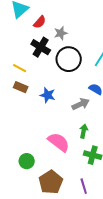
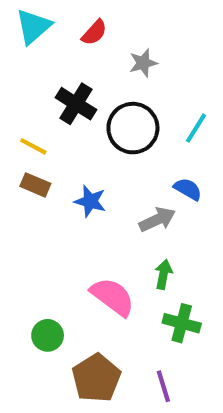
red semicircle: (40, 22) -> (94, 33), moved
gray star: (61, 33) -> (143, 63), moved

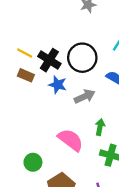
black cross: (76, 104) -> (49, 60), moved
black circle: (133, 128) -> (82, 58), moved
gray arrow: (157, 220) -> (85, 96), moved

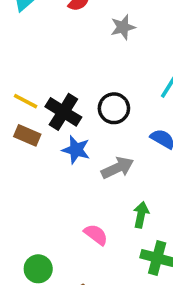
black circle: (82, 58) -> (114, 108), size x0.7
pink semicircle: (71, 140) -> (96, 235), size x0.6

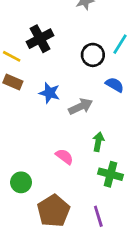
black circle: (114, 108) -> (93, 55), moved
black cross: (63, 112) -> (40, 39), moved, turned 30

